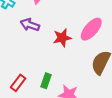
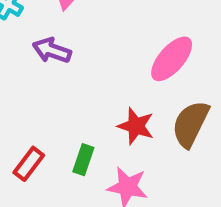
red star: (62, 38) -> (136, 126), moved, turned 30

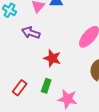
red star: (136, 126) -> (52, 58), moved

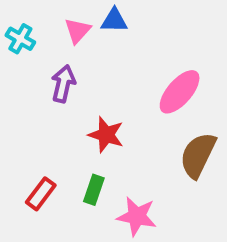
purple arrow: (31, 33) -> (63, 84), turned 84

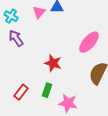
purple arrow: (63, 84) -> (16, 38), moved, turned -48

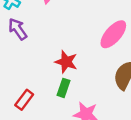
green rectangle: (47, 90) -> (64, 88), moved

